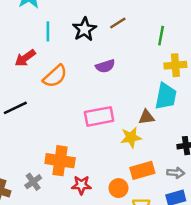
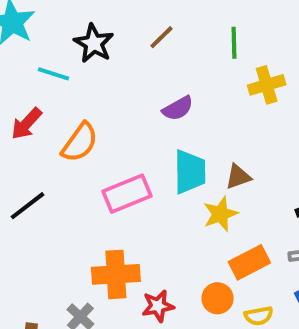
black star: (84, 29) -> (94, 43), moved
cyan line: (48, 31) -> (54, 74), turned -60
purple semicircle: (105, 66) -> (178, 108), moved
cyan trapezoid: (166, 96) -> (190, 172), moved
pink rectangle: (99, 116) -> (127, 194), moved

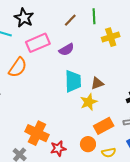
brown line: (161, 37) -> (70, 20), moved
pink rectangle: (127, 194) -> (38, 43), moved
orange cross: (116, 274) -> (37, 133), turned 30

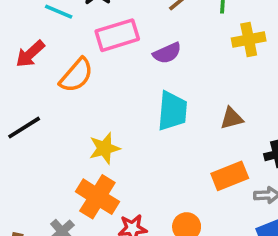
brown triangle: (97, 83) -> (232, 118), moved
yellow star: (89, 102) -> (105, 148), moved
orange rectangle: (104, 126) -> (230, 176), moved

